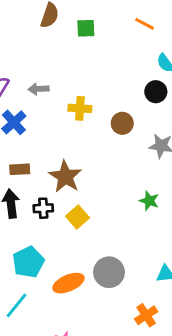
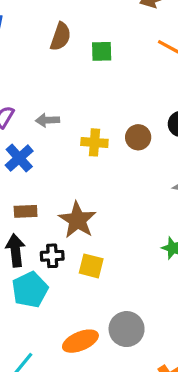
brown circle: (122, 123) -> (138, 137), moved
yellow square: (78, 217) -> (91, 266), turned -35
cyan pentagon: (28, 262) -> (30, 290), moved

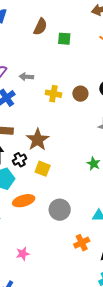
black cross: (52, 256) -> (20, 160), turned -32
orange ellipse: (80, 341) -> (24, 201), moved

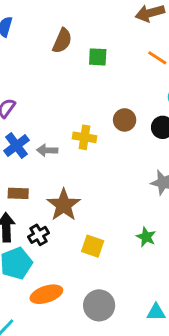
gray arrow: (26, 77) -> (47, 150), moved
brown circle: (80, 94) -> (125, 120), moved
yellow square: (43, 169) -> (93, 246), moved

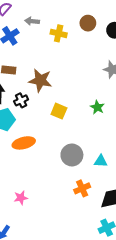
gray arrow: (47, 150) -> (32, 21), moved
brown star: (64, 205) -> (40, 80), turned -30
gray circle: (99, 305) -> (72, 155), moved

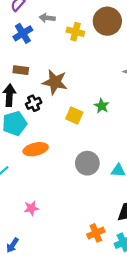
brown circle: (88, 23) -> (107, 21), size x1.6
green star: (97, 107) -> (102, 106), moved
orange cross: (82, 188) -> (96, 233), moved

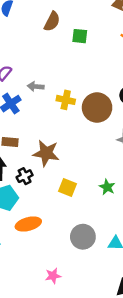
brown circle: (107, 21) -> (97, 108), moved
green star: (102, 106) -> (107, 187), moved
pink star: (31, 208) -> (53, 276), moved

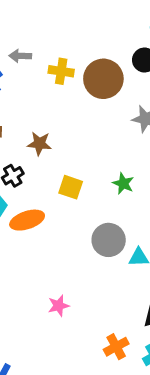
brown star: (46, 153) -> (39, 144), size x0.7
orange ellipse: (28, 224) -> (27, 220), moved
gray circle: (83, 237) -> (109, 240), moved

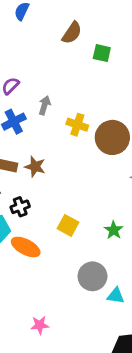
gray arrow: (20, 56) -> (45, 105), turned 96
brown star: (39, 144) -> (35, 167), moved
orange ellipse: (27, 220) -> (26, 247), turned 36

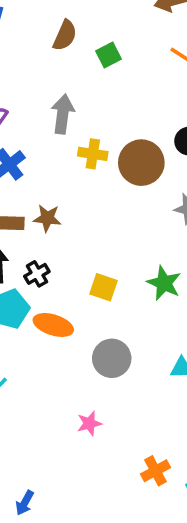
green square: (102, 53) -> (108, 55), turned -30
gray arrow: (45, 105) -> (63, 114), moved, size x1.5
green star: (114, 230) -> (164, 283), size x1.4
gray circle: (92, 276) -> (112, 358), moved

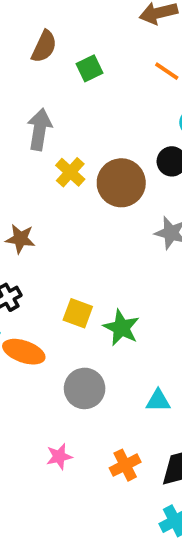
yellow cross: (93, 154) -> (70, 172), turned 32
green star: (164, 283) -> (121, 328), moved
orange cross: (155, 471) -> (125, 465), moved

